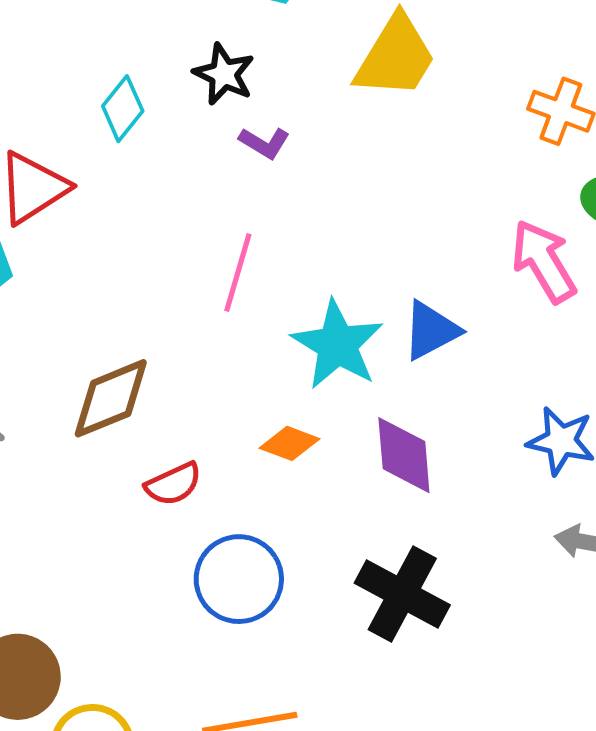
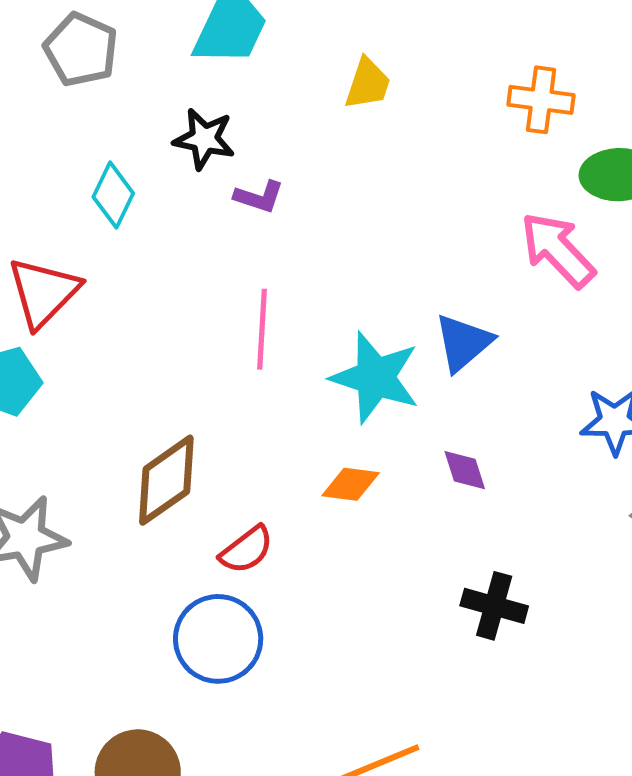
yellow trapezoid: (395, 57) -> (368, 84), size x0.6
purple diamond: (404, 455) -> (465, 470), size x0.6
blue circle: (239, 579) -> (218, 639), moved
black cross: (402, 594) -> (494, 606), size x0.7

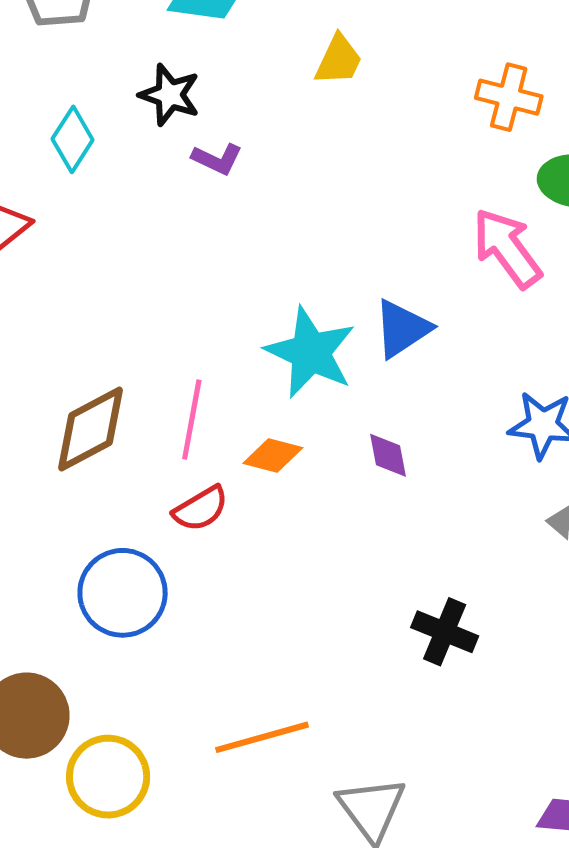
pink line: (262, 329) -> (192, 419), moved
red semicircle: (247, 550) -> (201, 509), moved
black cross: (494, 606) -> (445, 632), moved

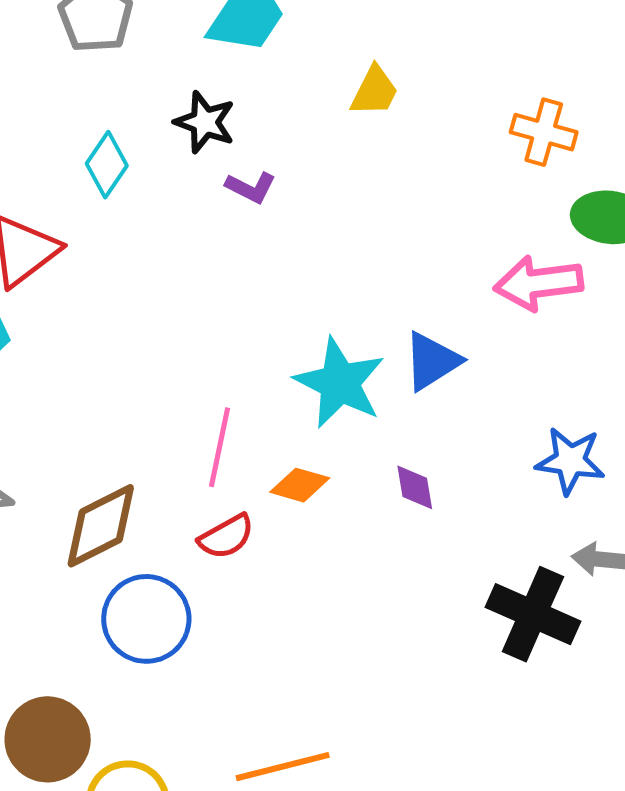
pink arrow: (507, 248) -> (539, 283), turned -62
brown diamond: (91, 429) -> (101, 526), moved
black cross: (445, 632) -> (533, 614), moved, size x1.4

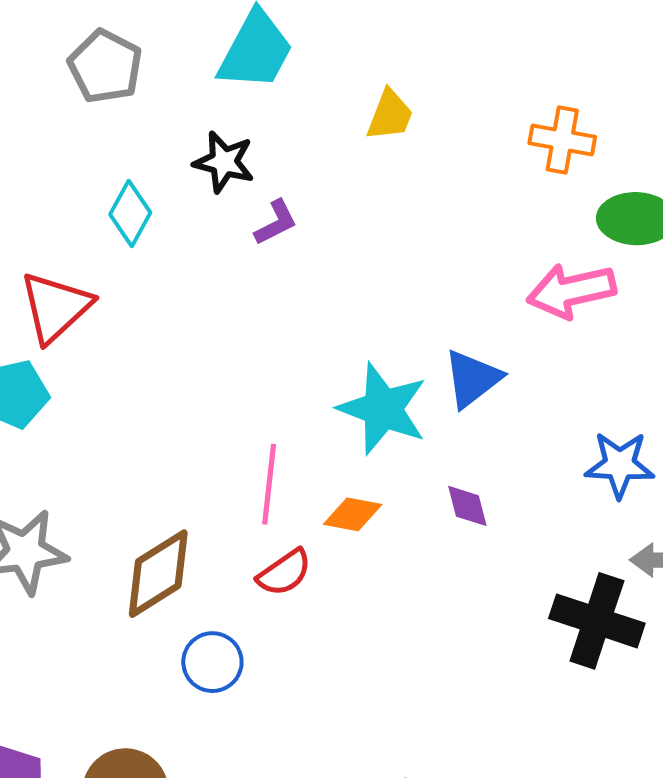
purple L-shape: (251, 187) -> (276, 223), turned -48
blue circle: (146, 619) -> (212, 662), size x0.7

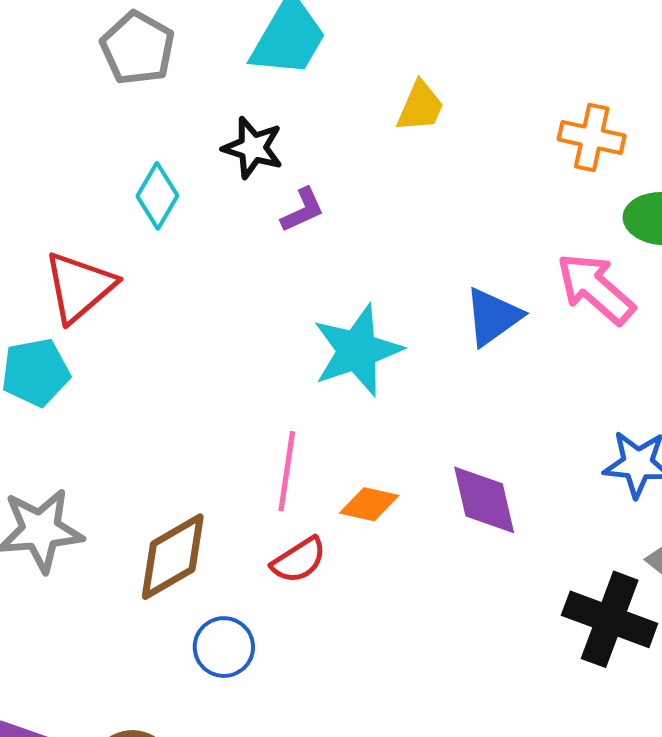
pink arrow: (571, 291) -> (596, 288), turned 52
blue triangle: (472, 379) -> (493, 317), moved
cyan star: (383, 409) -> (357, 350), moved, turned 30
purple diamond: (467, 506) -> (484, 500), size x1.6

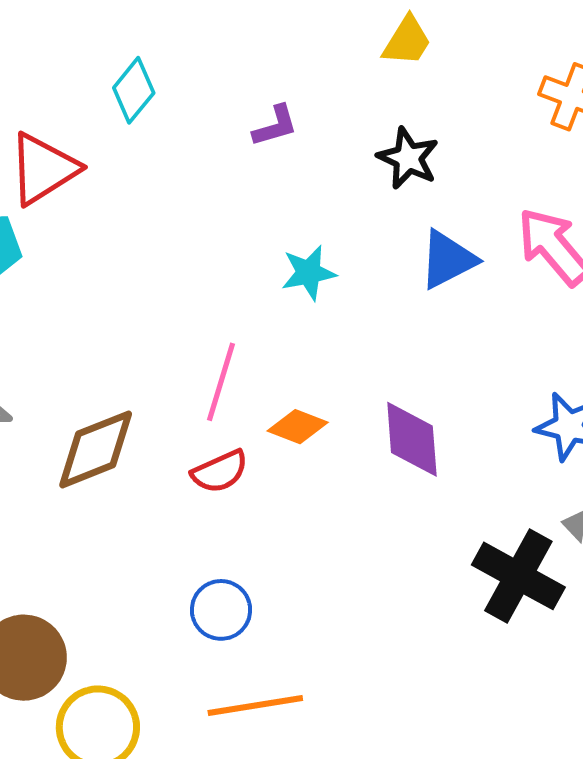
black star: (253, 148) -> (408, 158), moved
cyan star: (357, 350) -> (309, 273), size x0.6
blue circle: (224, 647) -> (221, 610), moved

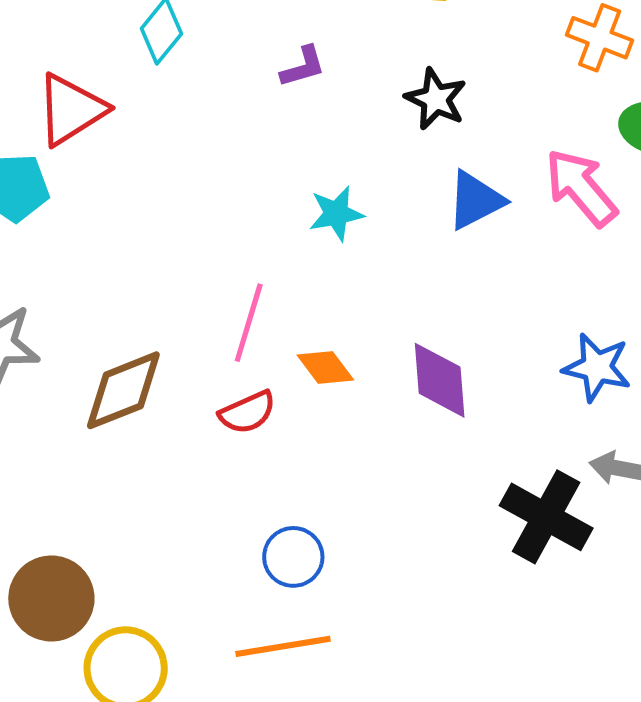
orange diamond: (298, 427) -> (325, 368), turned 32
blue circle: (221, 610) -> (293, 557), moved

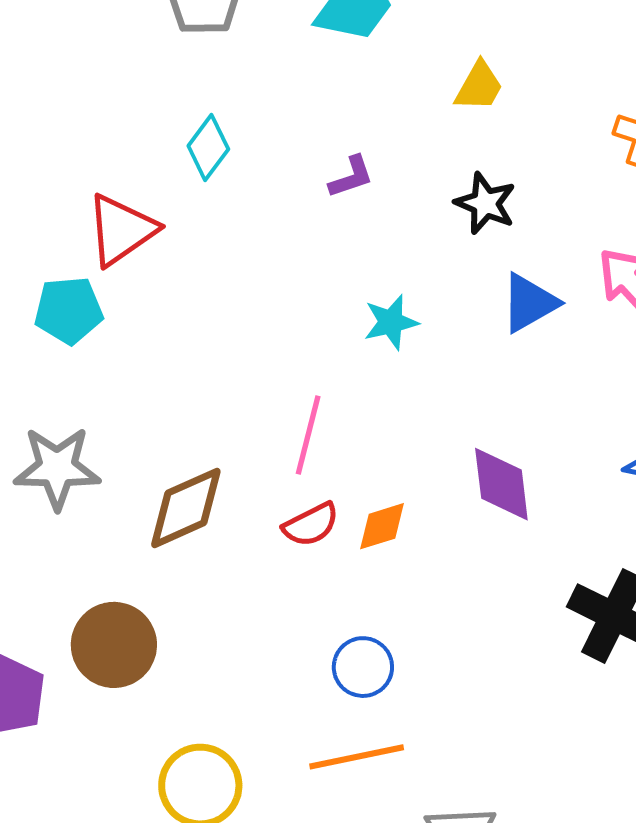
orange diamond: (325, 368) -> (382, 526), moved, turned -68
brown circle: (51, 598) -> (114, 645), moved

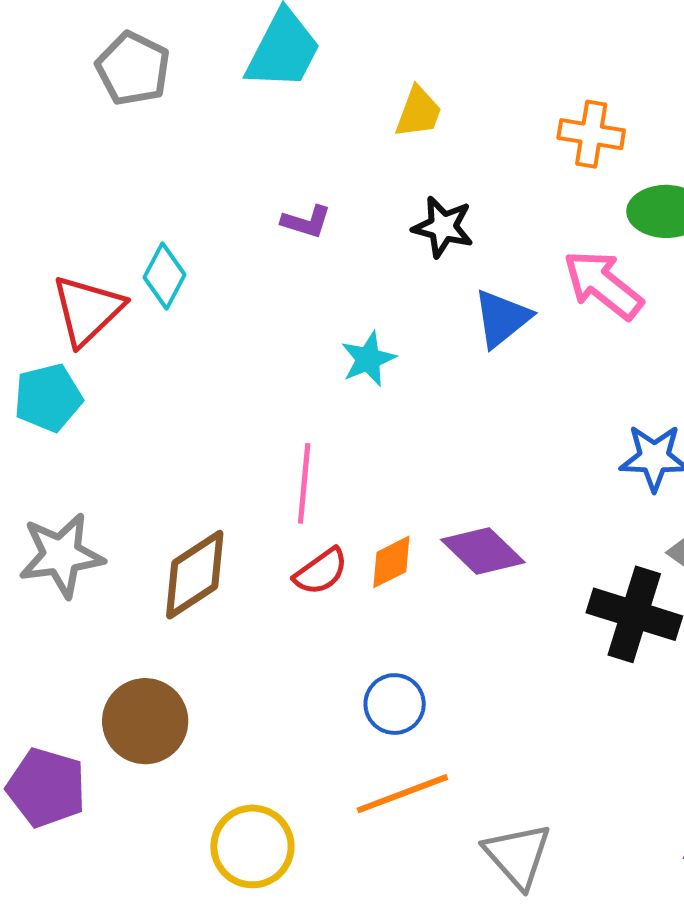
cyan diamond: (208, 148) -> (164, 276), moved
purple L-shape: (351, 177) -> (306, 222), turned 45
purple diamond: (501, 484) -> (483, 551), moved, turned -30

